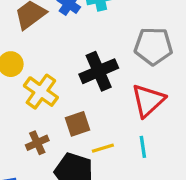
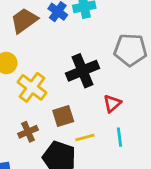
red triangle: (148, 100) -> (112, 104), moved, size x0.6

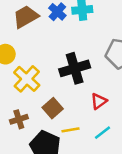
brown square: (63, 116) -> (53, 108), turned -30
cyan line: (120, 137) -> (102, 133), turned 54

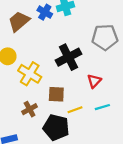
brown square: (53, 108) -> (56, 94), turned -35
cyan line: (102, 133) -> (102, 107), turned 32

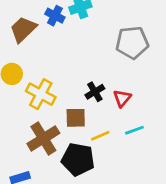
black cross: (68, 57) -> (95, 92), moved, size x0.6
brown cross: (30, 109) -> (43, 138), size x1.6

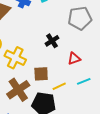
black cross: (95, 92) -> (52, 41), moved
red triangle: (122, 98) -> (74, 59), turned 32

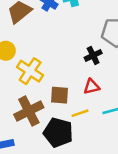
black cross: (52, 41) -> (93, 55), moved
red triangle: (74, 59) -> (92, 87), moved

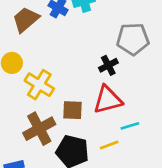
red triangle: (92, 87) -> (108, 100), size x1.6
yellow line: (80, 113) -> (109, 145), moved

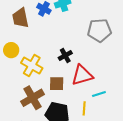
brown trapezoid: (26, 19) -> (20, 18), turned -60
black cross: (108, 65) -> (65, 56), moved
yellow line: (109, 145) -> (84, 108), turned -64

